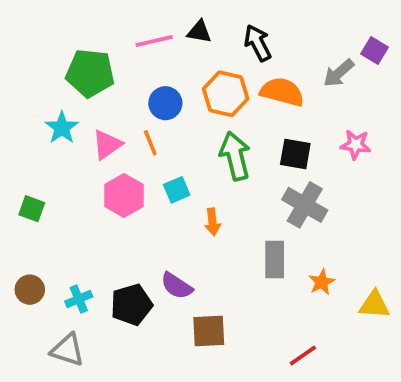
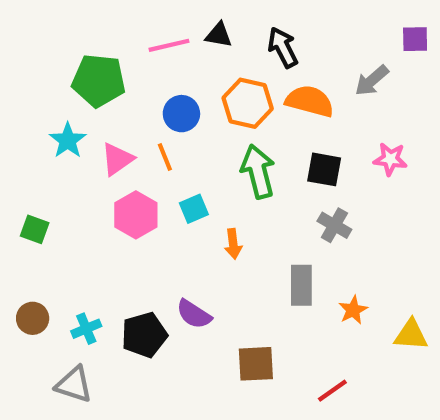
purple square: (374, 50) -> (415, 39), moved, turned -32
gray cross: (305, 205) -> (334, 225), size x0.7
brown square: (209, 331) -> (256, 364), moved

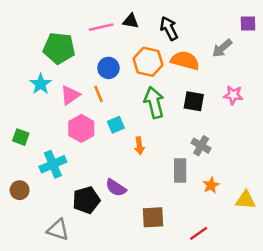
gray cross: (334, 225) -> (201, 146), moved
cyan cross: (86, 329) -> (53, 164), moved, size x1.5
gray triangle: (74, 384) -> (58, 230), moved

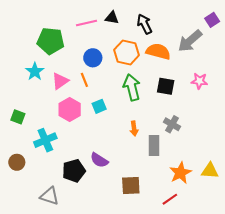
purple square: (248, 23) -> (212, 20), turned -32
gray arrow: (222, 48) -> (190, 41), size x1.4
orange arrow: (139, 146) -> (134, 128), moved
orange star: (211, 185) -> (180, 173), moved, size x1.5

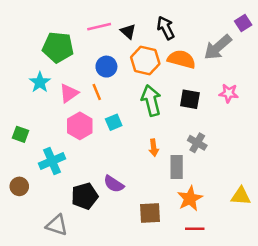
black triangle: (112, 18) -> (128, 31), moved, turned 32
orange star: (180, 173) -> (190, 198), moved
red line: (170, 199) -> (195, 229), turned 35

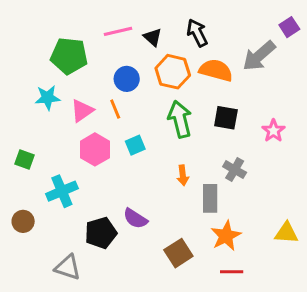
cyan star: (40, 82) -> (47, 98), turned 30
pink star: (229, 93) -> (273, 131), moved, turned 30
brown square: (150, 213) -> (178, 253), turned -30

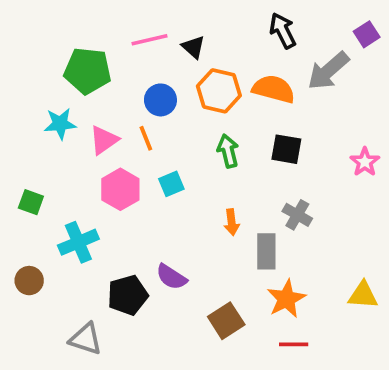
black arrow: (197, 33) -> (283, 31), moved
green arrow: (180, 119) -> (228, 151), size x0.7
pink star: (273, 131) -> (365, 162), moved

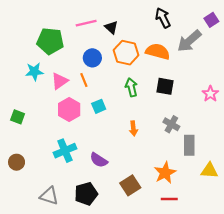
cyan cross: (78, 242) -> (65, 151), moved
gray rectangle: (266, 251) -> (189, 145), moved
black pentagon: (128, 295) -> (86, 194), moved

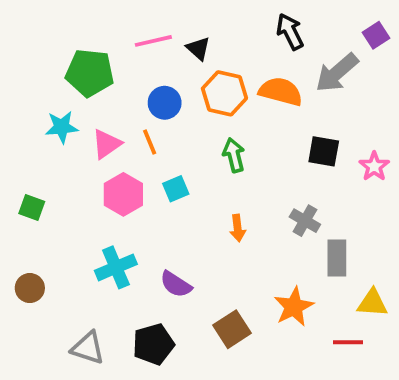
black square: (165, 86) -> (324, 151), moved
red line: (169, 199) -> (348, 342), moved

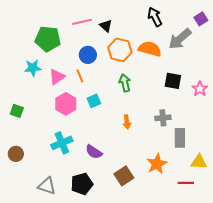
gray cross: (305, 221) -> (163, 118), turned -35

